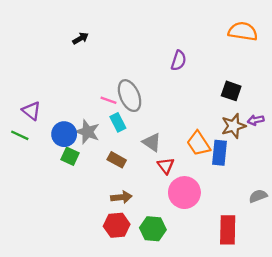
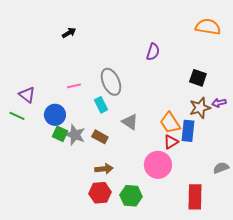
pink line: (109, 100) -> (74, 86), moved, turned -32
gray star: (87, 132) -> (75, 135), moved
red triangle: (166, 166) -> (171, 142), moved, turned 35

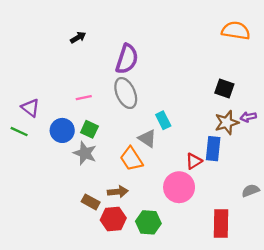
purple semicircle: (153, 52) -> (127, 59), moved, size x1.5
cyan rectangle: (101, 105) -> (163, 120), moved
orange trapezoid: (170, 123) -> (131, 159), moved
green square: (60, 134) -> (89, 129), moved
brown rectangle: (100, 137) -> (91, 202), moved

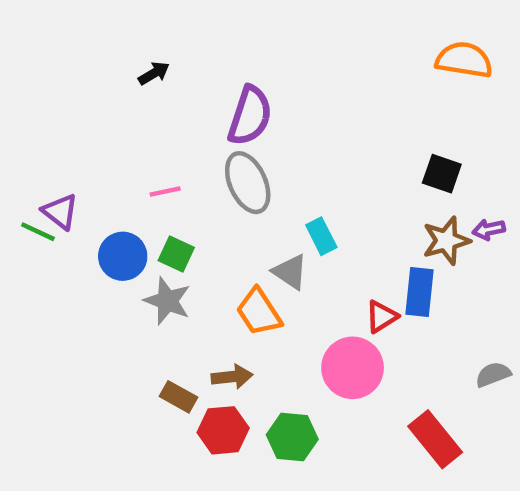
green line: (19, 132) -> (38, 232), moved
red rectangle: (221, 223) -> (435, 439), turned -40

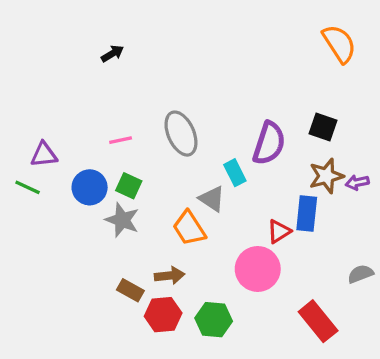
orange semicircle: (464, 60) -> (339, 44), turned 48
purple semicircle: (250, 116) -> (269, 143), moved
purple triangle: (60, 212) -> (44, 155), turned -44
purple arrow: (489, 229) -> (357, 182), moved
green line: (38, 232) -> (28, 187), moved

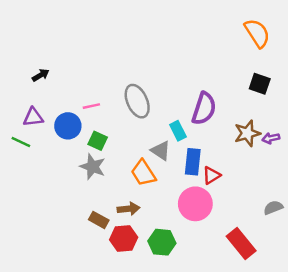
black arrow: (112, 54) -> (41, 75), moved
black square: (323, 127) -> (260, 84), moved
blue circle: (90, 187) -> (68, 126), moved
blue rectangle: (307, 213) -> (193, 162), moved

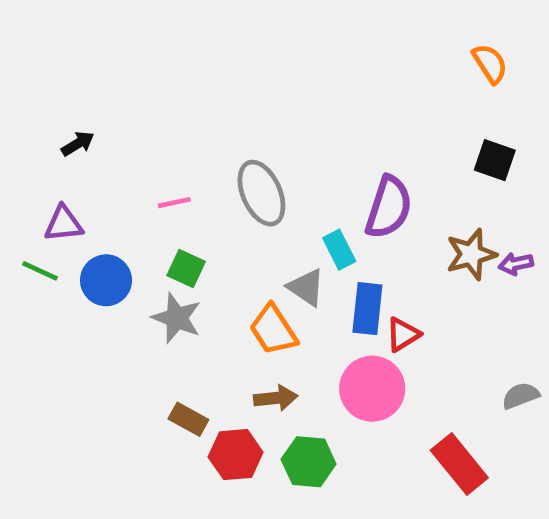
orange semicircle: (257, 33) -> (490, 64), size x0.7
blue circle: (68, 126) -> (106, 280), moved
brown arrow: (128, 209) -> (276, 398), moved

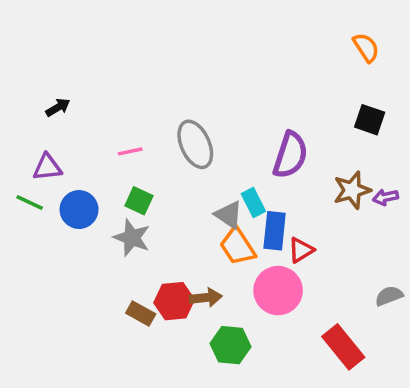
cyan rectangle: (339, 250) -> (253, 202), moved
orange trapezoid: (273, 330) -> (238, 247), moved
red hexagon: (236, 455) -> (174, 301), moved

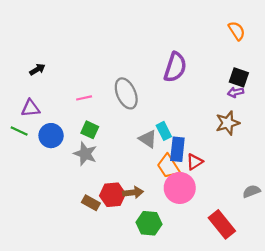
purple semicircle: (290, 155) -> (175, 67), moved
purple arrow: (385, 197) -> (236, 92), moved
orange trapezoid: (238, 247) -> (168, 166), moved

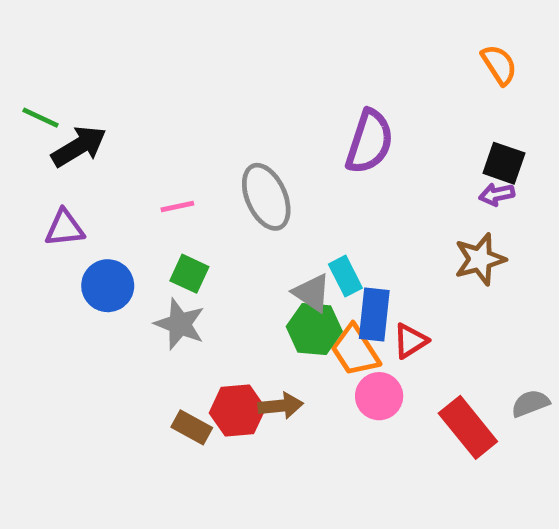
black arrow: (37, 69) -> (79, 146), size x1.6
green line: (19, 131) -> (40, 118), moved
pink circle: (180, 188) -> (379, 396), size x0.7
green hexagon: (149, 223) -> (314, 329), moved
red rectangle: (222, 224) -> (468, 427), moved

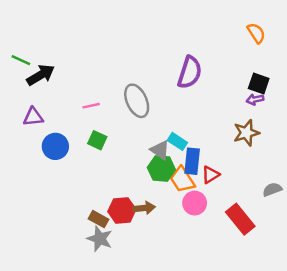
cyan rectangle: (345, 276) -> (177, 141), turned -30
gray star: (180, 324) -> (100, 239), moved
gray semicircle: (530, 403) -> (272, 189), moved

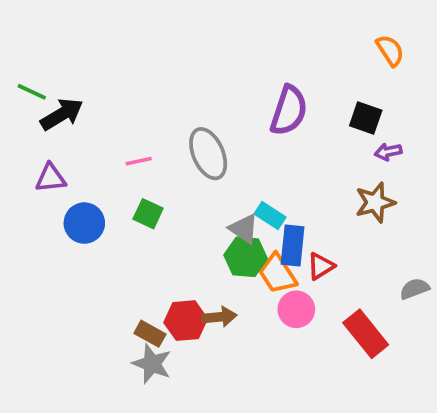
black square: (259, 84) -> (366, 118), moved

